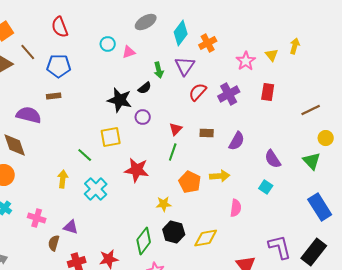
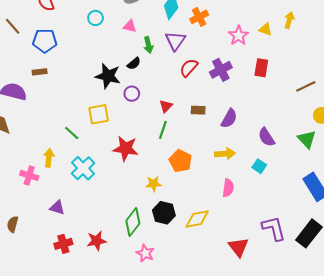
pink triangle: (129, 52) -> (130, 26), moved, turned 32
yellow triangle: (272, 55) -> (265, 29), turned -32
yellow arrow: (220, 176) -> (225, 154), moved
pink cross: (37, 218) -> (29, 175), moved
brown semicircle: (54, 243) -> (13, 224), moved

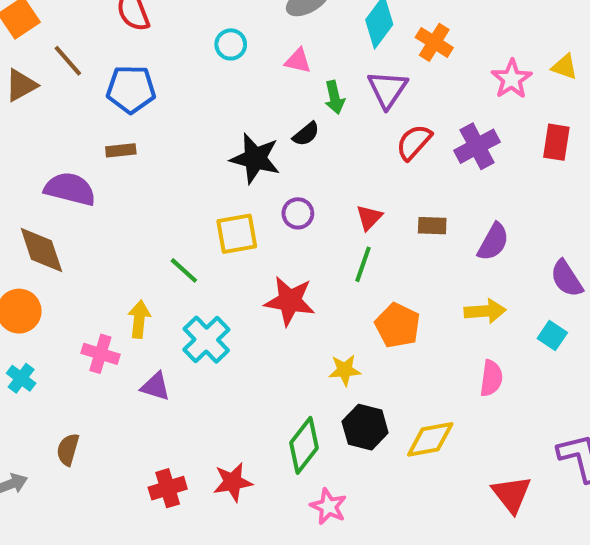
orange cross: (199, 17) -> (434, 42), turned -30
purple circle: (132, 94) -> (298, 213), moved
purple triangle: (57, 208) -> (155, 386), moved

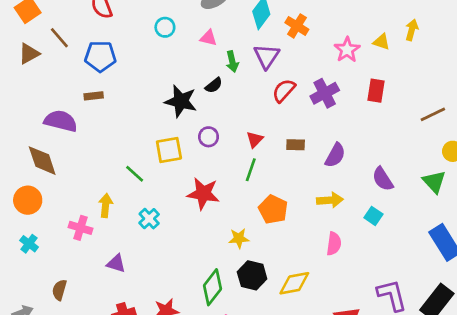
cyan cross: (206, 340) -> (149, 219), size x0.7
purple triangle: (155, 386) -> (116, 263), moved

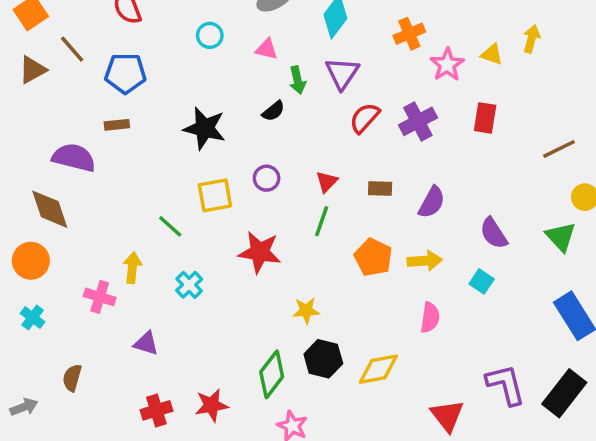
orange cross: (297, 26) -> (409, 34), moved, turned 35
black star: (181, 101) -> (205, 128), moved
orange pentagon: (273, 209) -> (373, 257), moved

